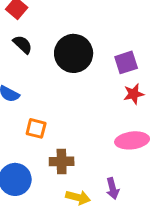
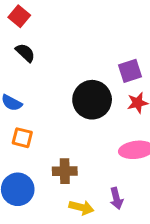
black circle: (74, 53) -> (92, 100), moved
orange square: (36, 128) -> (22, 138), moved

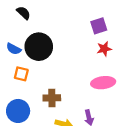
black circle: (92, 100) -> (39, 47), moved

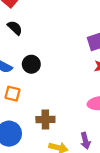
black circle: (39, 47) -> (31, 64), size x0.6

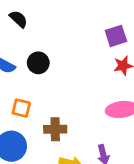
orange square: (12, 94) -> (21, 108), moved

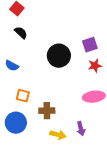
black circle: (38, 63) -> (59, 56), moved, size x1.5

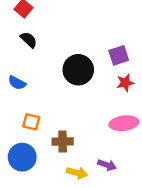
purple arrow: (81, 129) -> (107, 165), turned -56

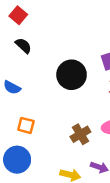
brown cross: (63, 141) -> (80, 134), moved, turned -30

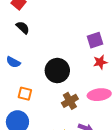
black circle: (72, 75) -> (57, 71), moved

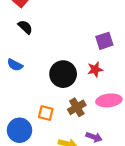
red star: (100, 62) -> (95, 69), moved
orange square: (25, 94) -> (46, 113), moved

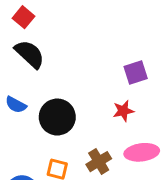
black semicircle: (25, 27) -> (30, 54), size x1.5
black circle: (63, 74) -> (57, 117), moved

